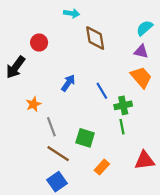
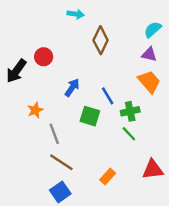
brown diamond: (95, 38) -> (101, 40), turned 35
red circle: (39, 43) -> (44, 57), moved
green line: (122, 127) -> (129, 134), turned -32
green square: (85, 138) -> (90, 116), moved

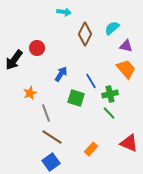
cyan semicircle: (153, 29) -> (112, 28), moved
red triangle: (153, 169) -> (129, 143), turned 30

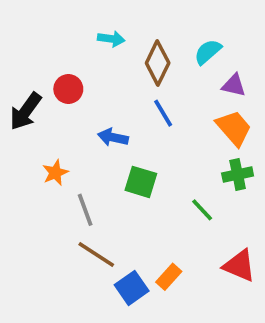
cyan arrow: (64, 12) -> (111, 39), moved
blue arrow: (61, 74) -> (113, 137), turned -112
blue line: (91, 81) -> (163, 113), moved
green cross: (110, 94) -> (238, 175), moved
blue square: (51, 162) -> (132, 288), moved

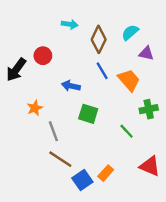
orange trapezoid: (234, 128) -> (129, 80), moved

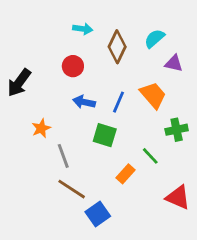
red circle: (43, 56) -> (73, 66), moved
blue line: (102, 71) -> (119, 102), moved, turned 54
orange rectangle: (106, 173) -> (125, 174), moved

